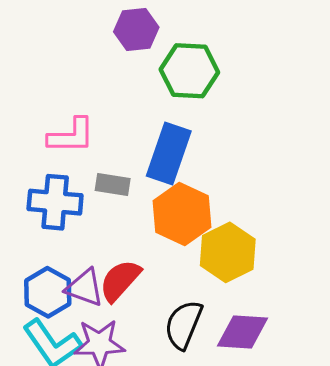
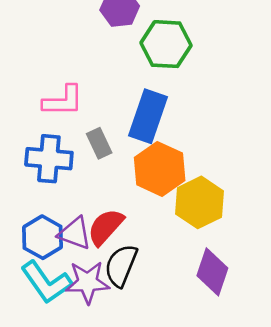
gray rectangle: (113, 184) -> (99, 143), turned 56
black semicircle: (183, 325) -> (121, 266), moved
purple diamond: (243, 332) -> (212, 272), turned -75

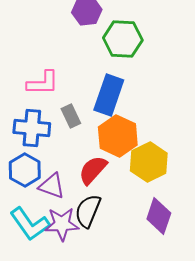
red semicircle: (106, 227) -> (93, 170), moved
blue hexagon: (42, 237) -> (25, 170), moved

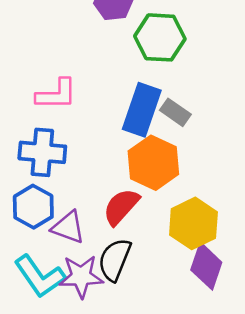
gray rectangle: (71, 116) -> (175, 112), moved, turned -30
yellow hexagon: (149, 162) -> (193, 223), moved

